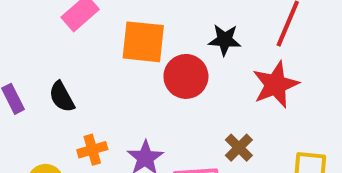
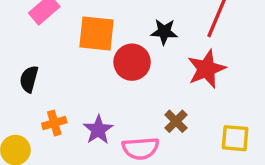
black semicircle: (62, 97) -> (29, 79), turned 44

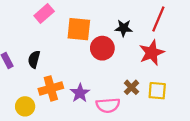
orange cross: (54, 123) -> (51, 88), size x1.5
yellow square: (235, 138) -> (157, 91), moved

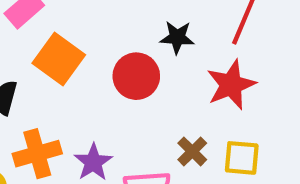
orange square: (79, 29) -> (59, 59), moved, turned 30

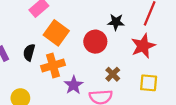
brown cross: (192, 151) -> (113, 74), moved
orange cross: (37, 154) -> (53, 65), moved

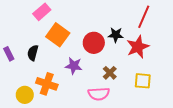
black star: (116, 22) -> (116, 35), moved
orange cross: (53, 65) -> (47, 84), moved, turned 35
purple star: (74, 85) -> (74, 66), moved, turned -30

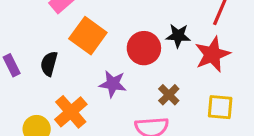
orange cross: (47, 84) -> (71, 112), turned 30

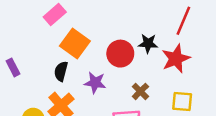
black semicircle: (49, 64) -> (61, 71), moved

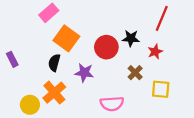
red star: (176, 59) -> (155, 52), size x0.6
brown cross: (140, 91) -> (135, 73), moved

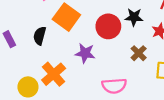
black semicircle: (54, 63) -> (40, 36), moved

